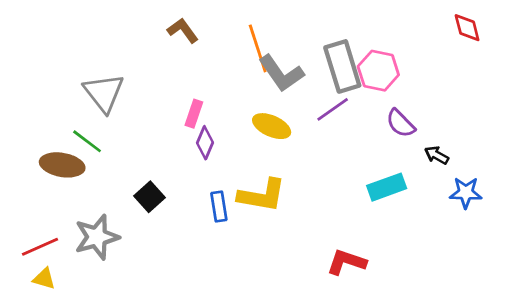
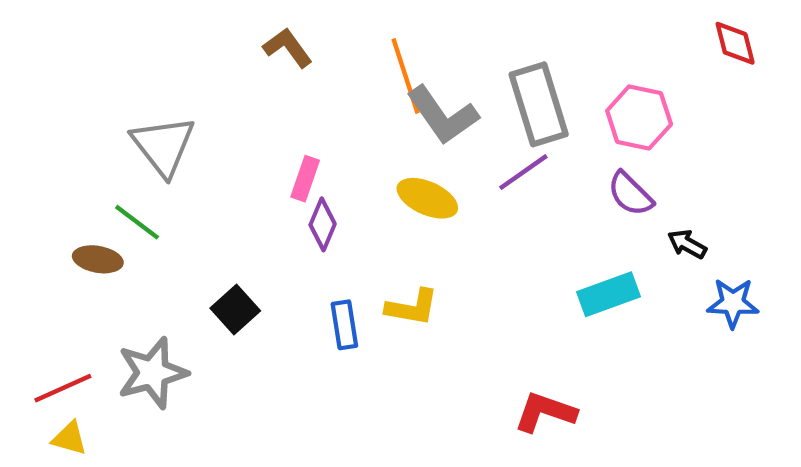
pink hexagon: (378, 71) -> (639, 117), moved
brown ellipse: (62, 165) -> (98, 259), size x0.7
yellow L-shape: (262, 195) -> (412, 307), size x0.7

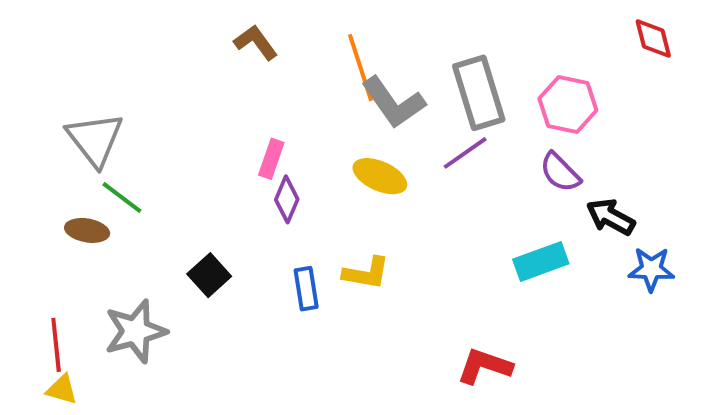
gray triangle: (163, 146) -> (95, 139), moved
black arrow: (687, 244) -> (611, 217), size x1.4
red line: (63, 388) -> (56, 345), turned -72

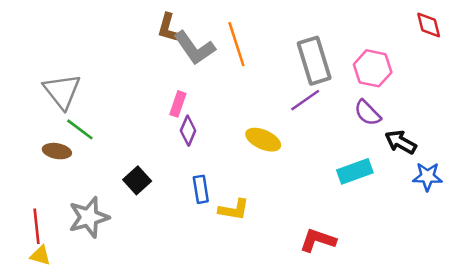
brown L-shape: (256, 42) -> (168, 28), turned -128
gray L-shape: (393, 102) -> (194, 48), moved
yellow ellipse: (380, 176) -> (263, 140), moved
yellow L-shape: (366, 273) -> (234, 210), moved

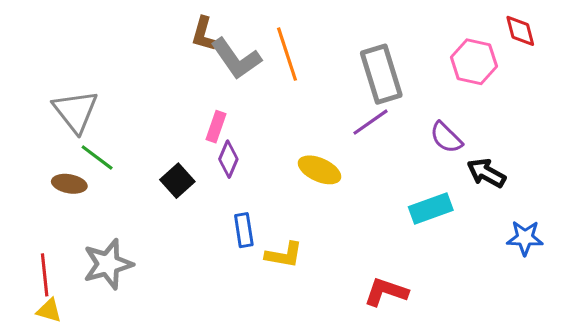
pink hexagon: (373, 68) -> (474, 62), moved
blue star: (427, 177) -> (525, 238), moved
black square: (137, 180) -> (177, 181), moved

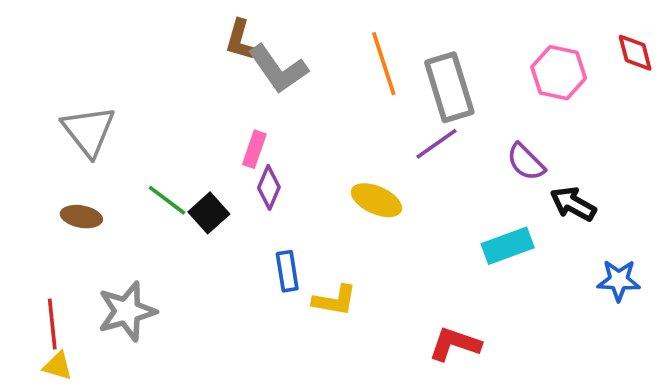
red diamond: (520, 31) -> (635, 53), moved
orange line: (287, 54) -> (384, 64), moved
green line: (97, 158) -> (167, 200), moved

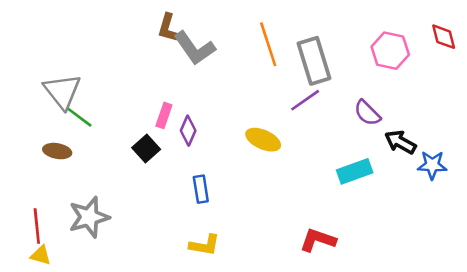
pink rectangle: (254, 149) -> (164, 115), moved
green line: (167, 200) -> (79, 117), moved
blue star: (619, 280) -> (432, 165), moved
yellow L-shape: (335, 300) -> (205, 245), moved

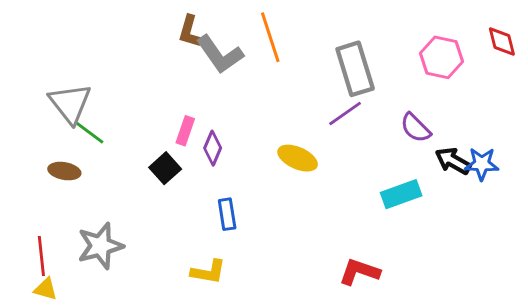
orange line: (268, 44) -> (270, 37), moved
blue star: (432, 165) -> (482, 164), moved
yellow L-shape: (205, 245) -> (208, 272), moved

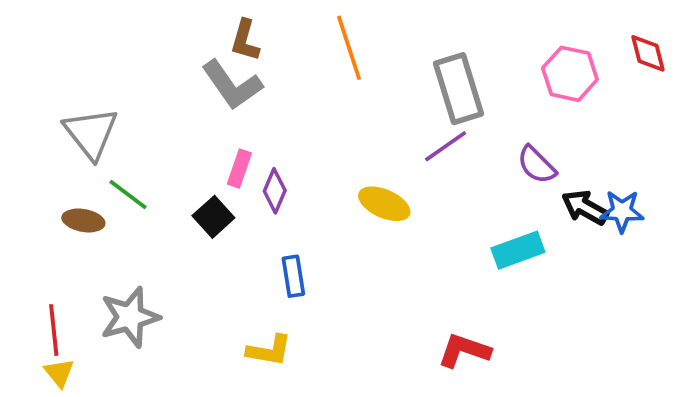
gray L-shape: (220, 54) -> (232, 85), moved
green line: (89, 132) -> (128, 194), moved
yellow triangle: (46, 289) -> (59, 373), turned 35

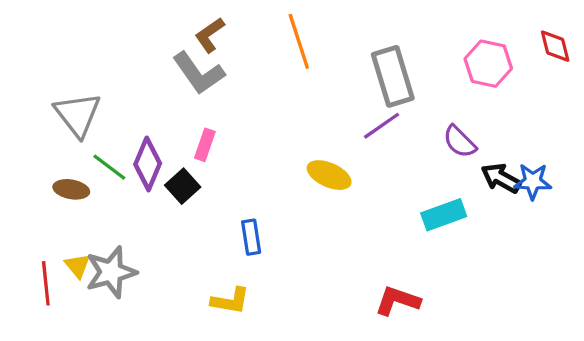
brown L-shape: (245, 40) -> (210, 35), turned 39
purple diamond: (275, 191) -> (148, 164), moved, size x1.4
yellow triangle: (59, 373) -> (78, 266), moved

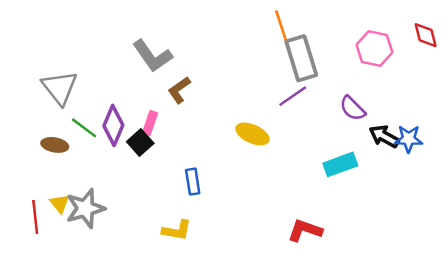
brown L-shape: (210, 35) -> (179, 90), moved
orange line: (299, 41) -> (283, 31), moved
pink rectangle: (205, 145) -> (150, 123), moved

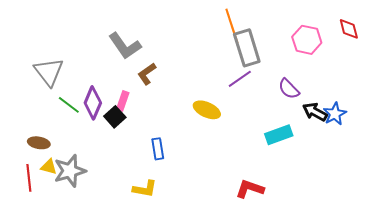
blue star: (409, 139) -> (335, 114), turned -30
brown ellipse: (55, 145) -> (39, 143), moved
yellow triangle: (60, 204) -> (49, 167), turned -36

